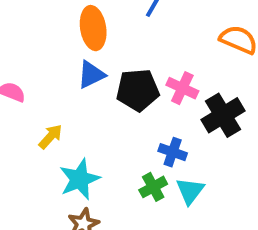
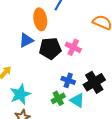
orange ellipse: (93, 28) -> (40, 19), moved
black cross: (223, 115) -> (94, 82), moved
cyan triangle: (190, 191) -> (77, 100), turned -35

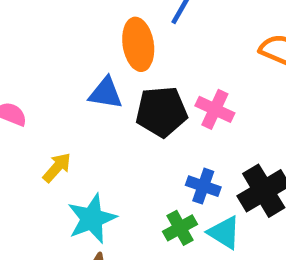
blue triangle: (26, 40) -> (106, 93), turned 35

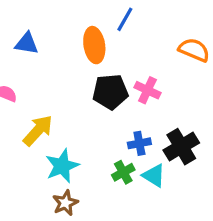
blue triangle: (106, 93) -> (27, 43), moved
yellow arrow: (57, 167) -> (38, 130), size x1.5
blue cross: (203, 186) -> (139, 143), turned -30

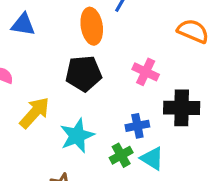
black pentagon: (110, 92) -> (84, 74), moved
black cross: (181, 147) -> (182, 108), moved, turned 32
cyan star: (62, 166) -> (77, 136), moved

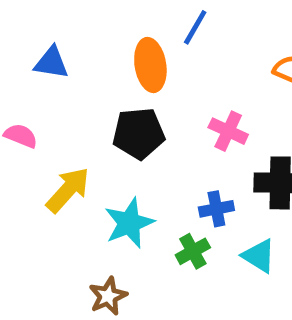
cyan triangle: (152, 158) -> (259, 256), moved

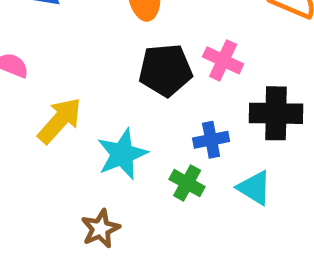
black pentagon: (139, 133) -> (165, 70), moved
green cross: (193, 251) -> (187, 183), turned -32

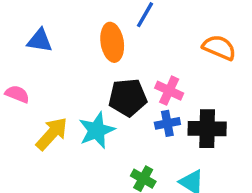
blue cross: (211, 140) -> (167, 123), moved
cyan star: (122, 154) -> (97, 130), moved

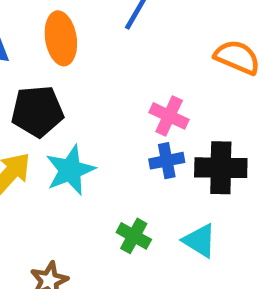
orange ellipse: (112, 42) -> (61, 38), moved
black pentagon: (128, 98) -> (37, 111), moved

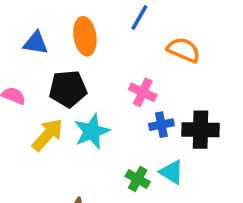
orange semicircle: (237, 57) -> (184, 50), moved
pink cross: (169, 116) -> (143, 92), moved
cyan triangle: (200, 241) -> (172, 172), moved

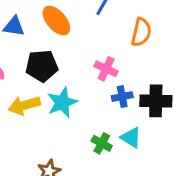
orange ellipse: (85, 36) -> (56, 21), turned -32
orange semicircle: (184, 50) -> (141, 32), turned 80
yellow arrow: (48, 135) -> (24, 105), turned -148

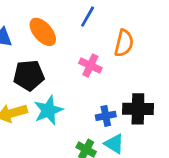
pink cross: (106, 69) -> (90, 65), moved
blue cross: (122, 97) -> (106, 116), moved

